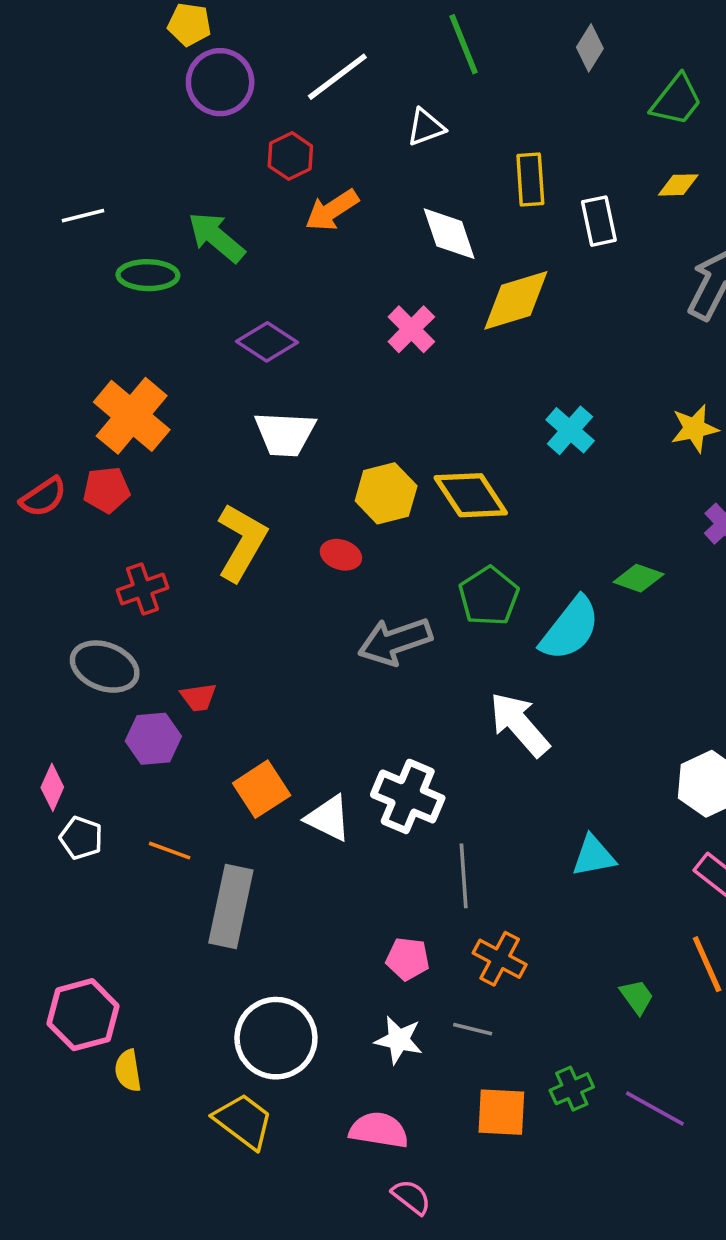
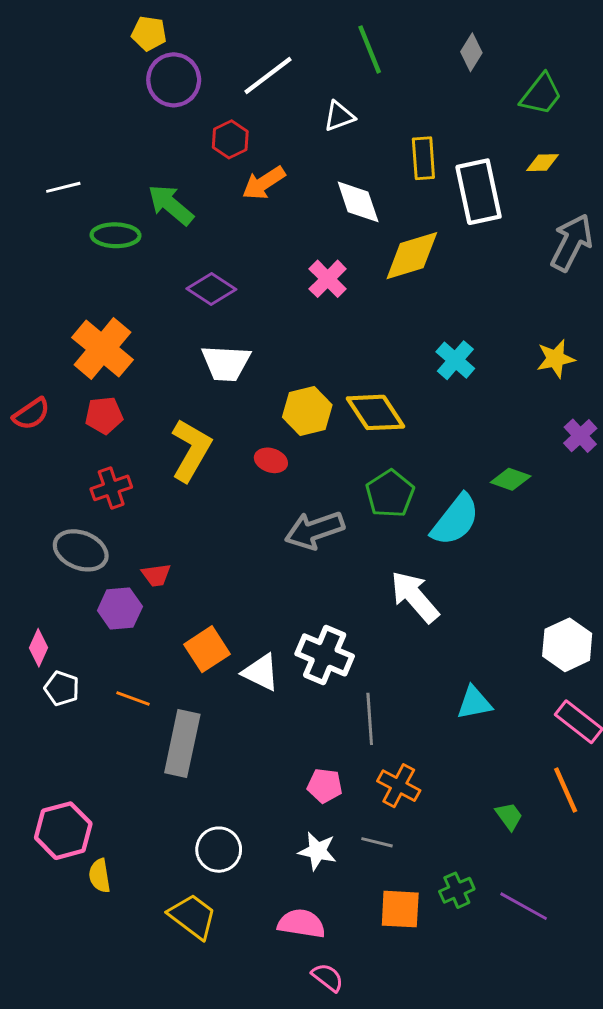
white rectangle: (599, 221) -> (479, 192), size x1.6
red pentagon: (106, 490) -> (104, 415), moved
white circle: (276, 1038) -> (219, 850), size x0.7

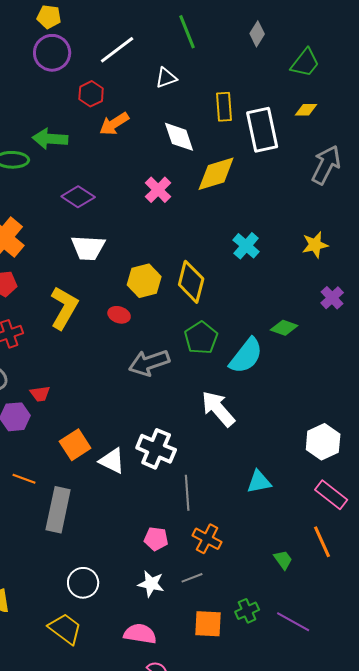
yellow pentagon: (149, 33) -> (49, 17), moved
green arrow: (171, 205) -> (50, 139), turned -36
yellow diamond: (375, 412) -> (191, 282), turned 48
gray line: (377, 842) -> (192, 578), turned -35

